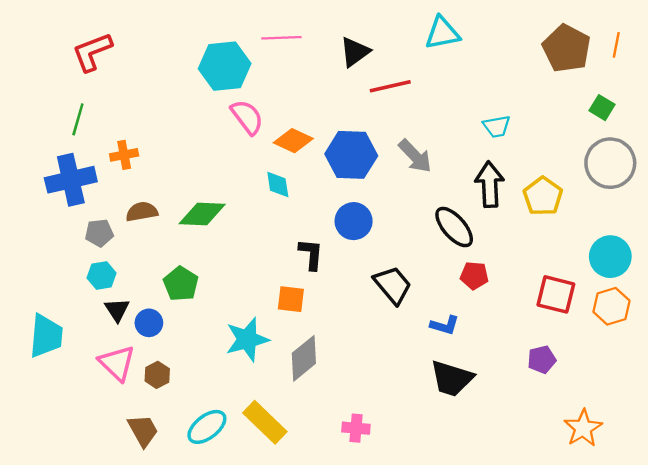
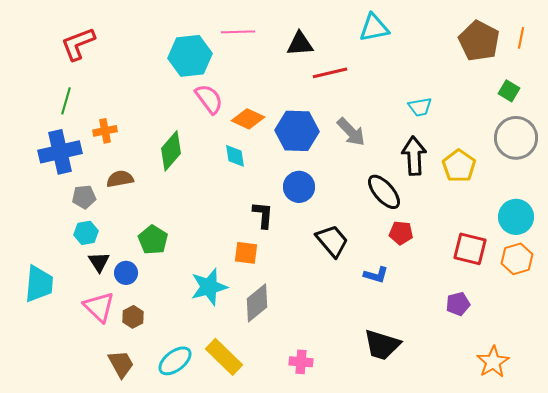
black triangle: (355, 52) -> (300, 44), turned 32
green diamond: (202, 214) -> (171, 151), moved, turned -51
black trapezoid: (452, 378) -> (382, 345), moved

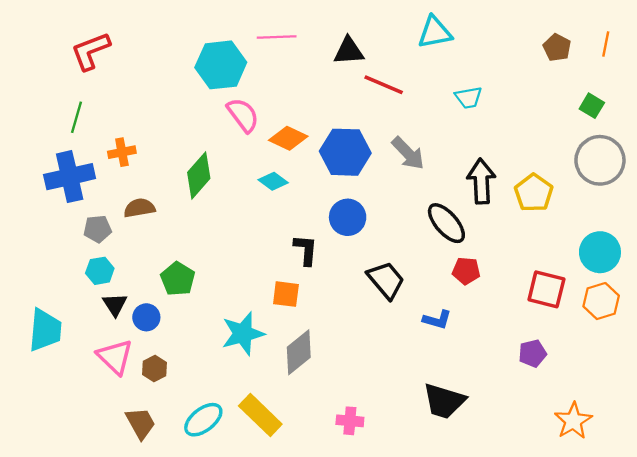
brown pentagon: (479, 41) -> (557, 47), size x0.6
red line: (330, 73) -> (384, 85), turned 36
cyan trapezoid: (420, 107) -> (469, 98), moved
cyan diamond: (235, 156) -> (273, 181), turned -45

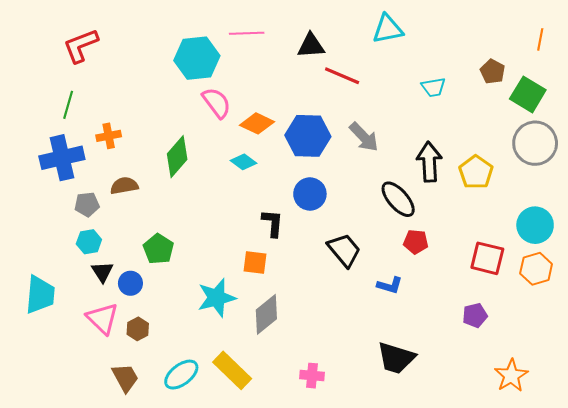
brown pentagon: (557, 47) -> (493, 72), moved
cyan trapezoid: (469, 98) -> (433, 87), moved
green square: (592, 106) -> (528, 94), size x1.6

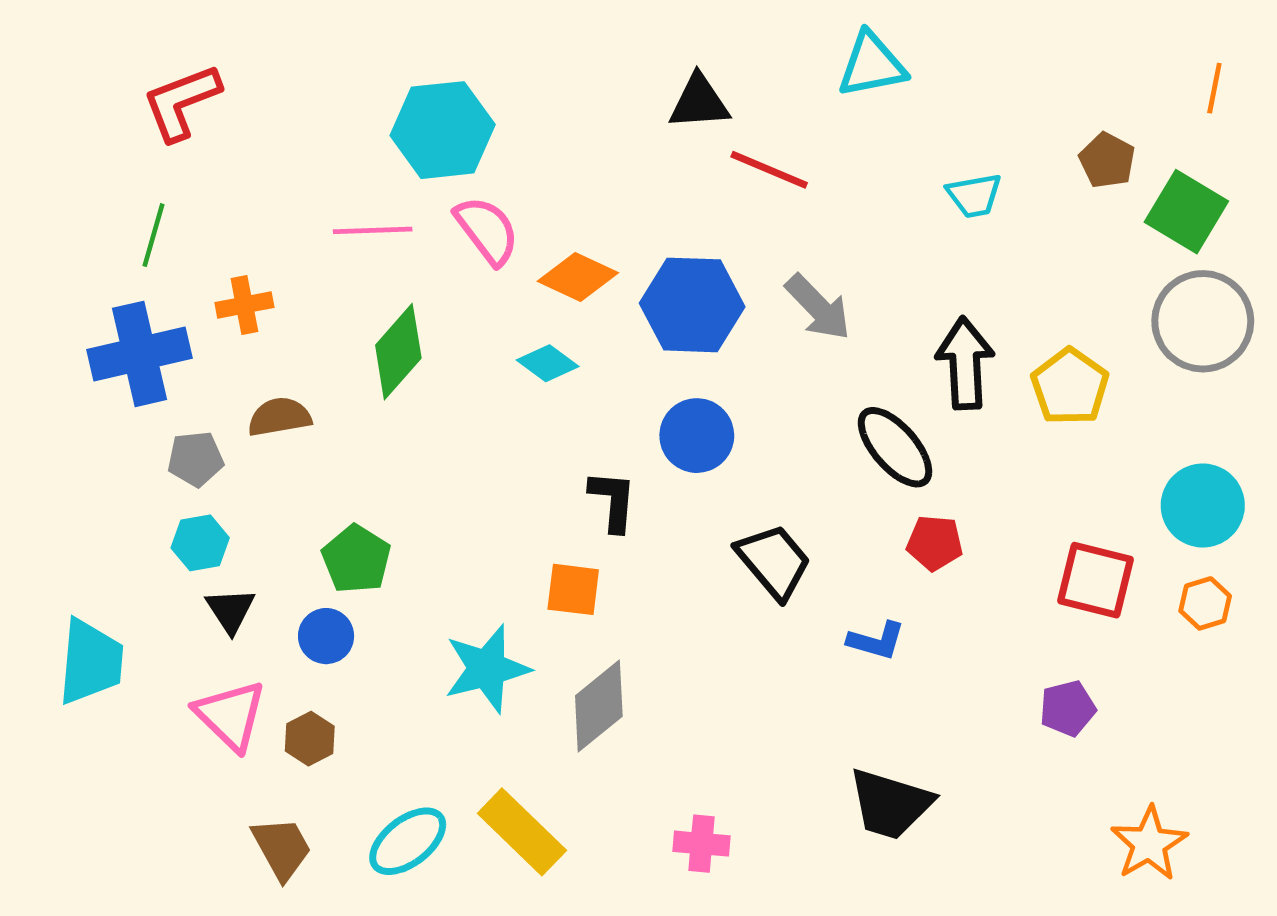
pink line: (247, 33) -> (373, 230), moved
orange hexagon: (536, 269) -> (1205, 603), size x0.7
blue circle: (130, 283) -> (326, 636), moved

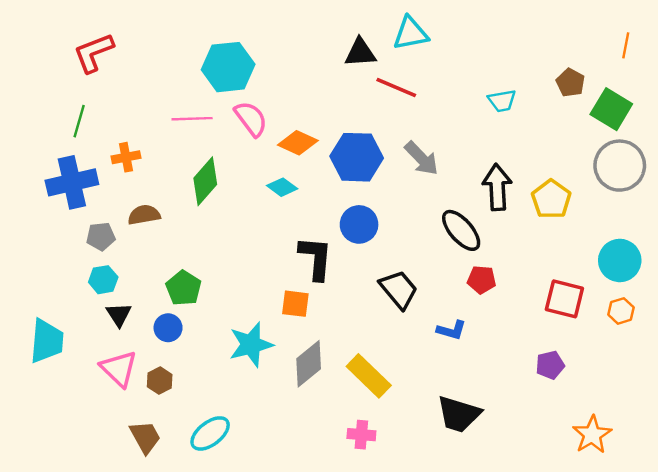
cyan triangle: (872, 65) -> (411, 33), moved
black L-shape: (613, 501) -> (316, 258), size x1.4
yellow rectangle: (522, 832) -> (369, 376), moved

